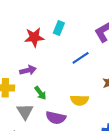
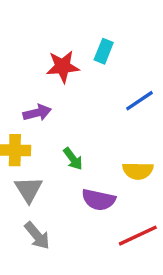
purple arrow: (28, 70) -> (37, 113), moved
gray triangle: (25, 111) -> (29, 190), moved

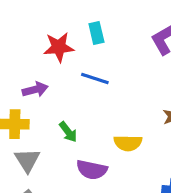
cyan rectangle: (104, 51) -> (96, 33), turned -35
blue line: (140, 101) -> (95, 79), moved, turned 52

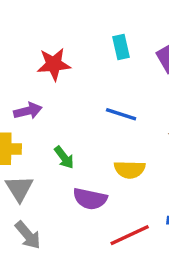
cyan rectangle: (96, 33) -> (121, 47), moved
blue line: (95, 79) -> (121, 114), moved

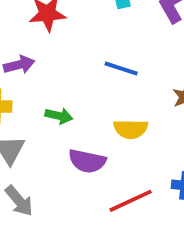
green arrow: (64, 157) -> (59, 116), turned -40

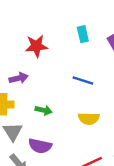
purple semicircle: (87, 161) -> (40, 146), moved

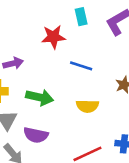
red star: (36, 46) -> (53, 37), moved
green arrow: (44, 110) -> (40, 97), size x1.5

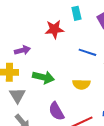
blue line: (81, 66) -> (87, 52), moved
purple semicircle: (36, 135) -> (56, 111), moved, turned 48

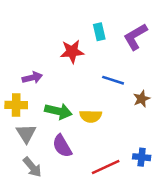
yellow semicircle: (81, 84) -> (91, 116), moved
purple semicircle: (56, 111) -> (62, 146), moved

